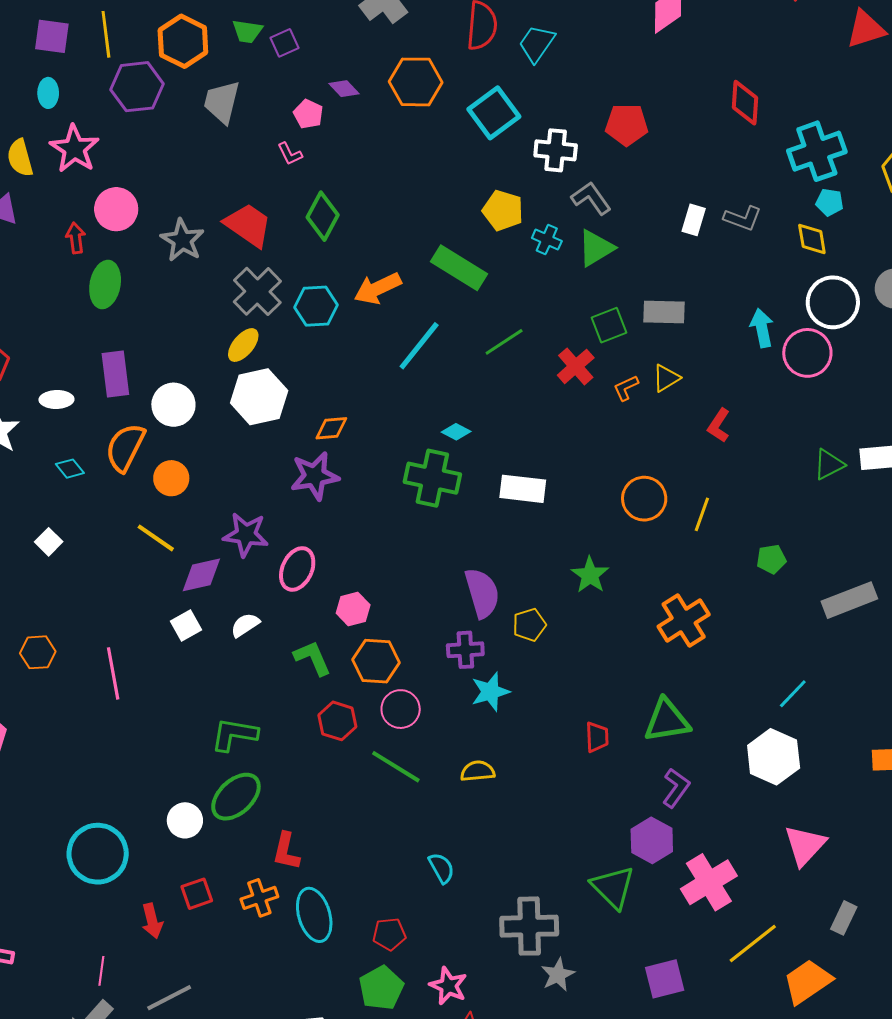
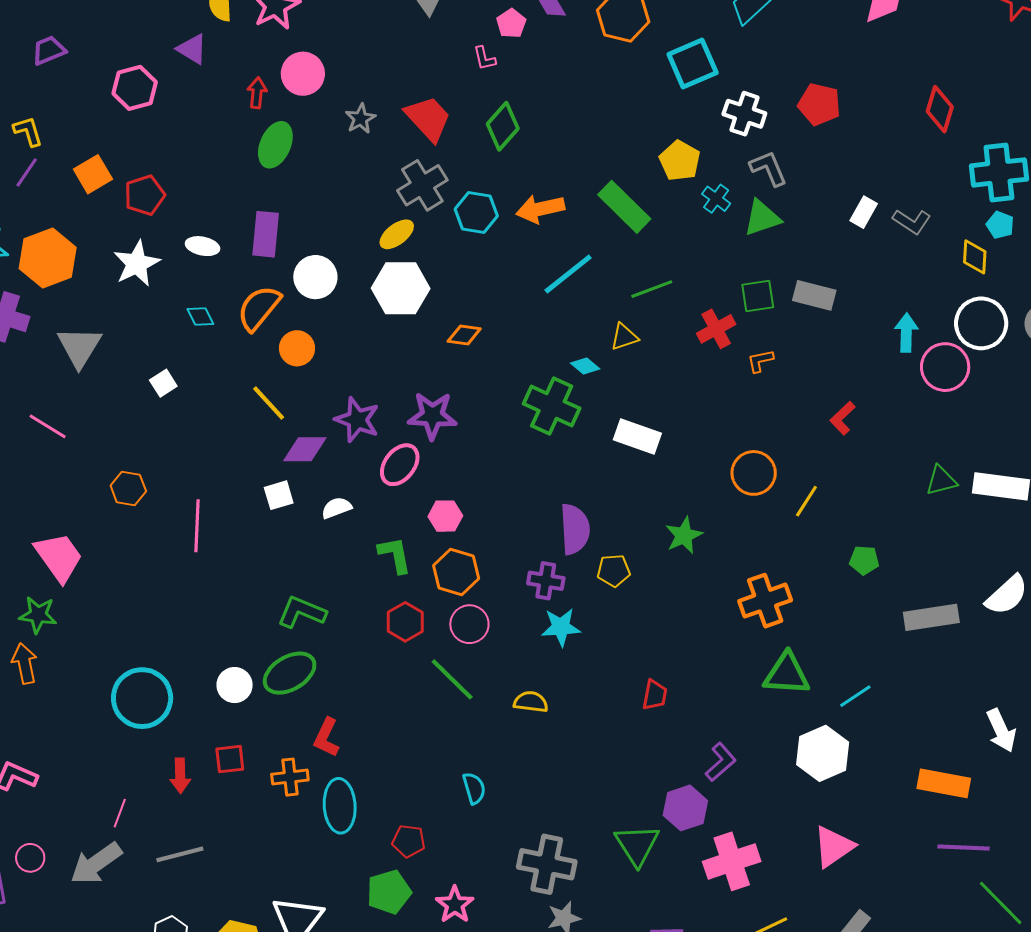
gray star: (182, 240) -> (361, 119), size x0.7
yellow triangle: (666, 378) -> (624, 337), moved
purple star: (315, 476) -> (432, 416), moved
green triangle: (667, 720) -> (787, 674), moved

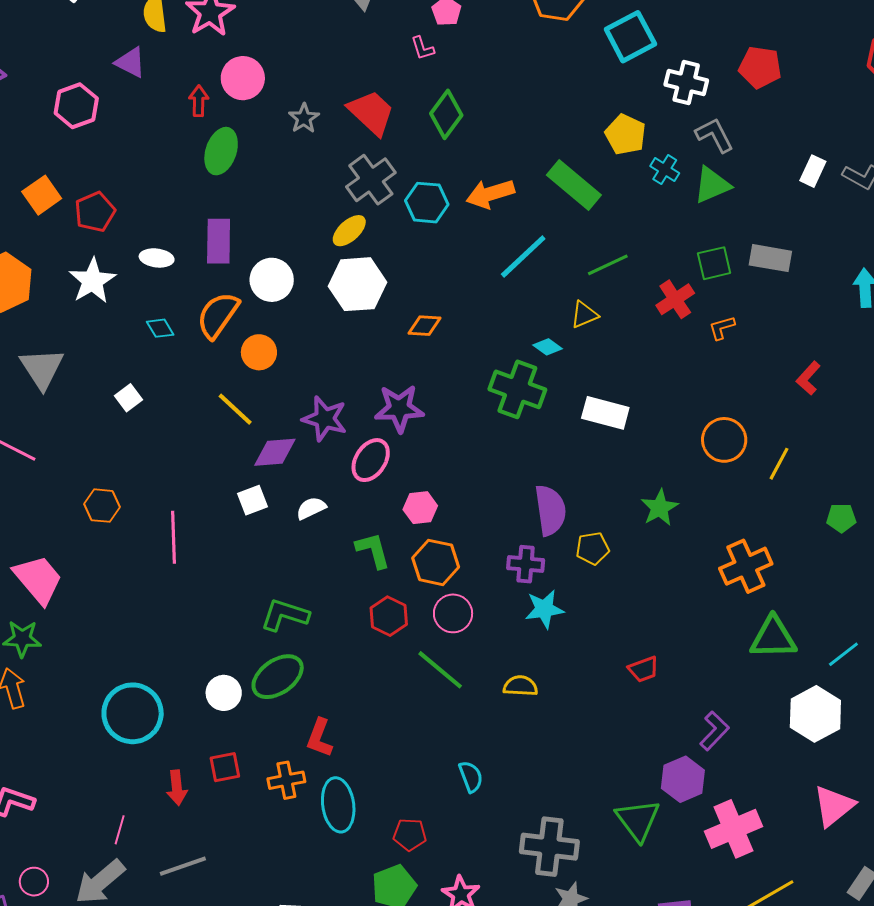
red trapezoid: (655, 695) -> (643, 669), turned 64

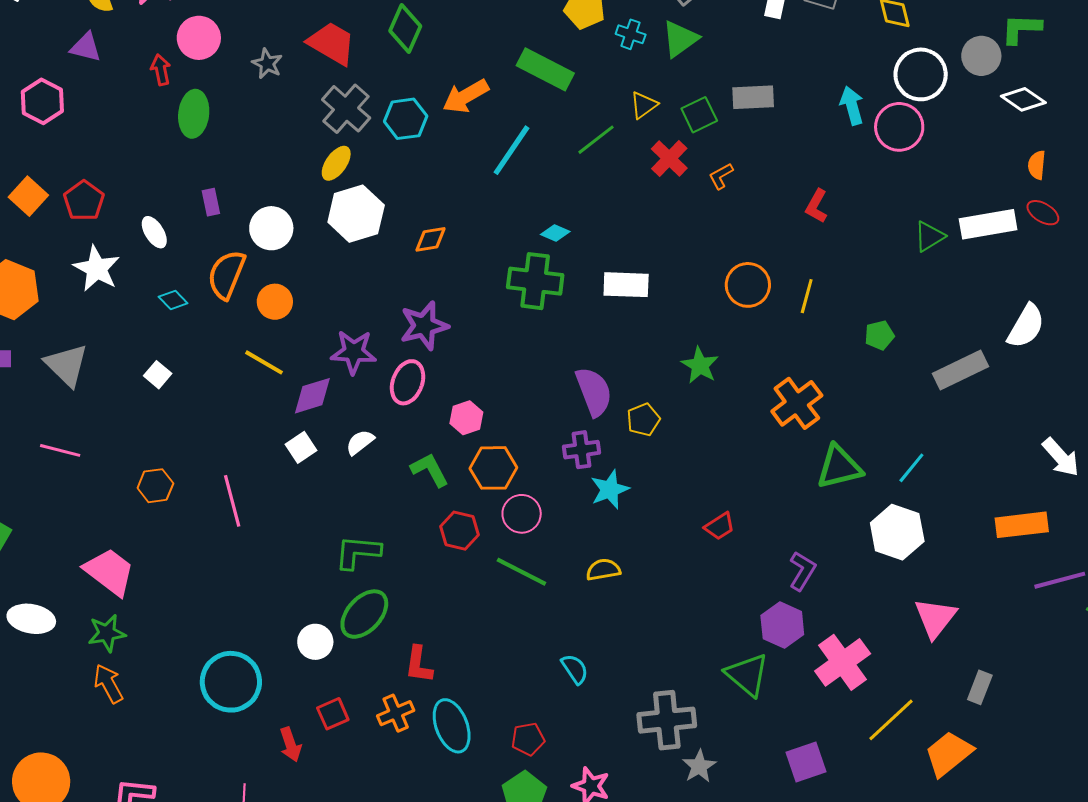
purple rectangle: (219, 241) -> (211, 202), size x0.6
white ellipse: (157, 258) -> (154, 232), turned 64
yellow triangle: (584, 315) -> (644, 105), moved

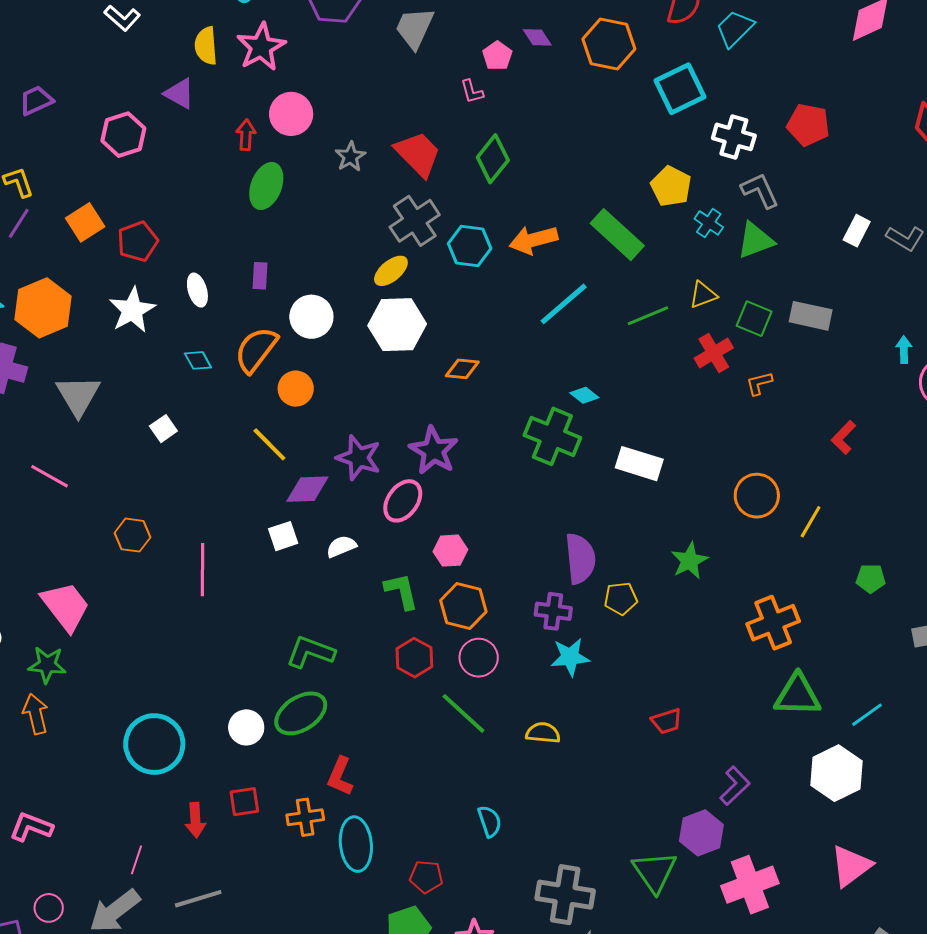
cyan arrow: (852, 106) -> (904, 350), size x0.7
green square: (699, 115) -> (754, 319), turned 33
purple star: (424, 326) -> (434, 451), turned 30

